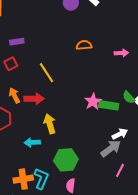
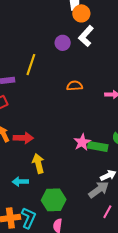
yellow line: (46, 73) -> (31, 65), moved, turned 50

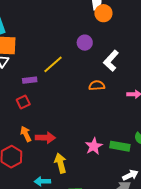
white L-shape: (86, 36) -> (111, 61), moved
yellow line: (31, 65) -> (53, 64), turned 30
pink star: (82, 142) -> (94, 146), moved

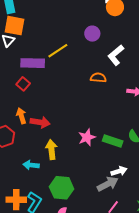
purple rectangle: (30, 80) -> (33, 63), size x1.6
red square: (23, 102) -> (23, 84), turned -32

